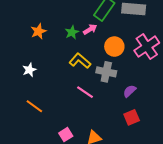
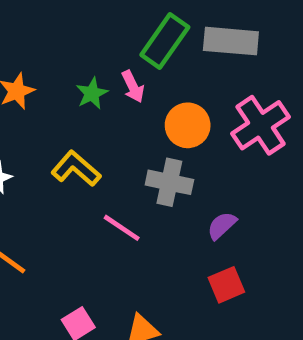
pink arrow: (90, 29) -> (133, 87), turned 96
yellow L-shape: (80, 61) -> (76, 169), moved

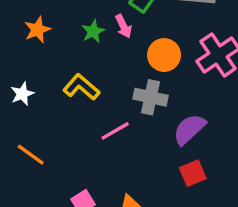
purple semicircle: (222, 226) -> (189, 129), size x1.5
pink line: (122, 228) -> (115, 131), turned -64

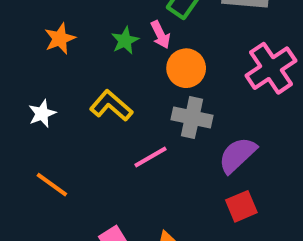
orange circle: (164, 55) -> (186, 68), moved

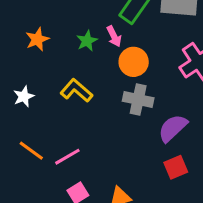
pink line: (151, 157) -> (67, 157), moved

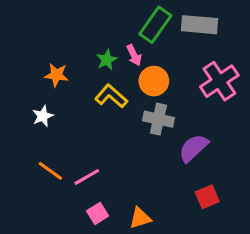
orange star: (37, 39) -> (56, 75), moved, turned 30
yellow L-shape: (76, 90) -> (111, 96), moved
red square: (176, 167) -> (207, 197), moved

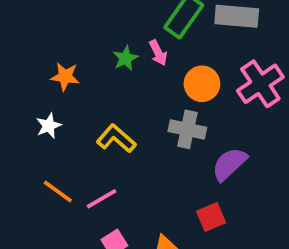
orange circle: (154, 81) -> (202, 84), moved
yellow L-shape: (111, 96) -> (116, 139), moved
red square: (207, 197) -> (211, 217), moved

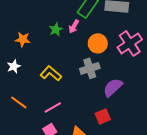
pink arrow: (158, 53) -> (74, 26), turned 56
gray cross: (187, 129) -> (90, 68), turned -30
pink line: (102, 199) -> (53, 107), moved

